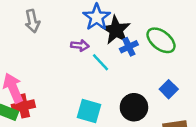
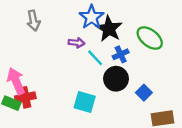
blue cross: (129, 47) -> (121, 54), moved
blue square: (169, 89) -> (144, 93), moved
black circle: (134, 107) -> (116, 79), moved

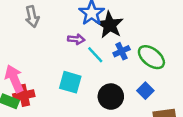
green ellipse: (150, 38) -> (151, 57), moved
black circle: (116, 79) -> (111, 97), moved
cyan square: (85, 102) -> (70, 82), moved

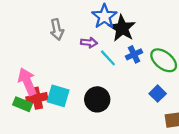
gray arrow: (32, 17) -> (57, 29), moved
cyan square: (70, 82) -> (58, 96), moved
black circle: (111, 97) -> (97, 99), moved

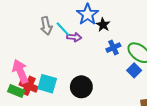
black star: (122, 28) -> (103, 25), size x0.6
cyan line: (108, 58) -> (63, 29), moved
blue square: (158, 94) -> (134, 70), moved
red cross: (37, 98) -> (29, 86), turned 36

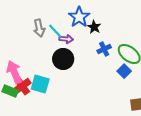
red cross: (29, 86) -> (22, 86), turned 30
black circle: (81, 87) -> (63, 59), moved

